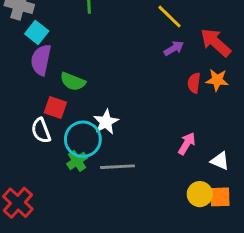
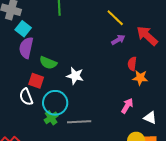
orange star: (217, 80) -> (140, 78), moved
white star: (106, 122) -> (75, 76), moved, turned -30

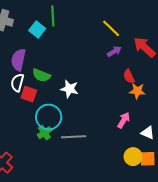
cyan square: (23, 29) -> (37, 29), moved
red semicircle: (132, 64) -> (129, 76), turned -32
white semicircle: (26, 97) -> (17, 83), moved, turned 36

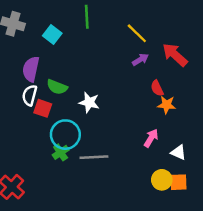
green line: (53, 16) -> (87, 17), moved

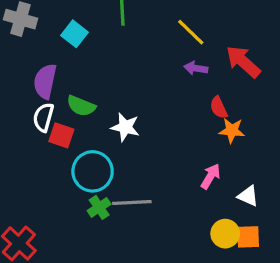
purple arrow: (140, 60) -> (196, 68), turned -140
green cross: (61, 152) -> (99, 207), moved

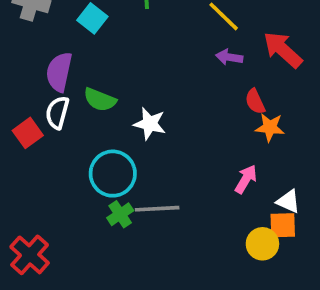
red square: (61, 135) -> (28, 133), moved, turned 35
orange square: (248, 237) -> (283, 225), moved

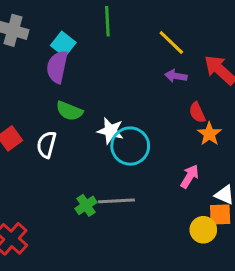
purple semicircle: (59, 72) -> (57, 67), moved
white semicircle: (57, 113) -> (46, 144), moved
orange star: (270, 127) -> (209, 134), turned 30
cyan circle: (113, 174) -> (130, 146), moved

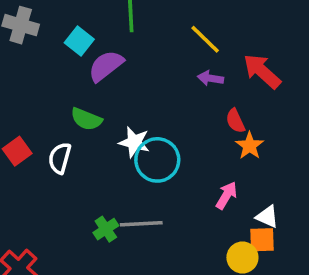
purple semicircle: (57, 67) -> (106, 66), moved, turned 40

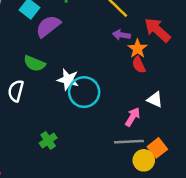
orange star: (250, 146) -> (138, 49), moved
white triangle: (267, 217) -> (155, 99), moved
gray line: (141, 224) -> (129, 142), moved
orange square: (262, 240) -> (157, 148), turned -36

